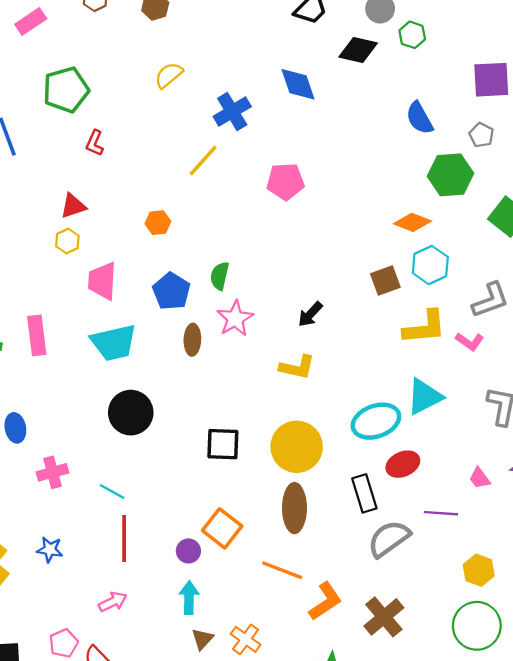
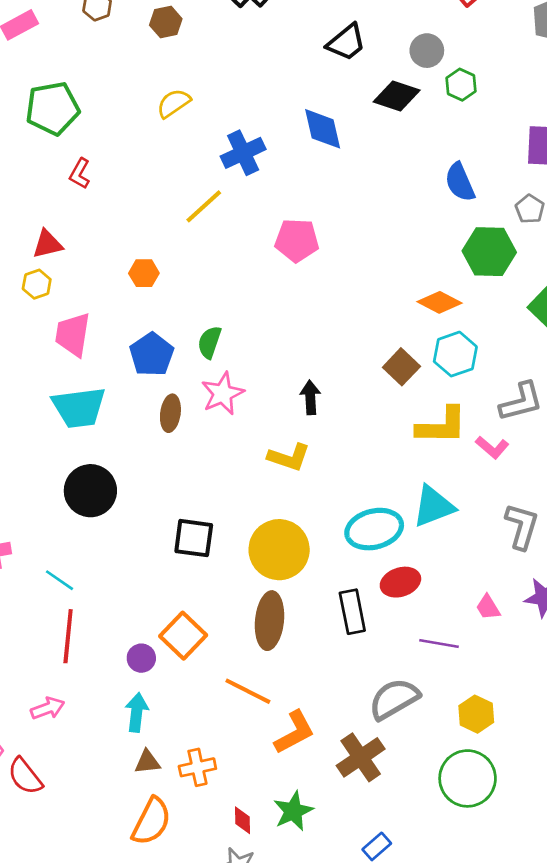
brown square: (385, 281) -> (401, 367), turned -32
black arrow: (310, 314) -> (310, 397), turned 128
gray semicircle: (389, 539) -> (394, 699), moved
brown triangle: (202, 639) -> (147, 762), turned 35
orange cross: (246, 639) -> (197, 767), turned 36

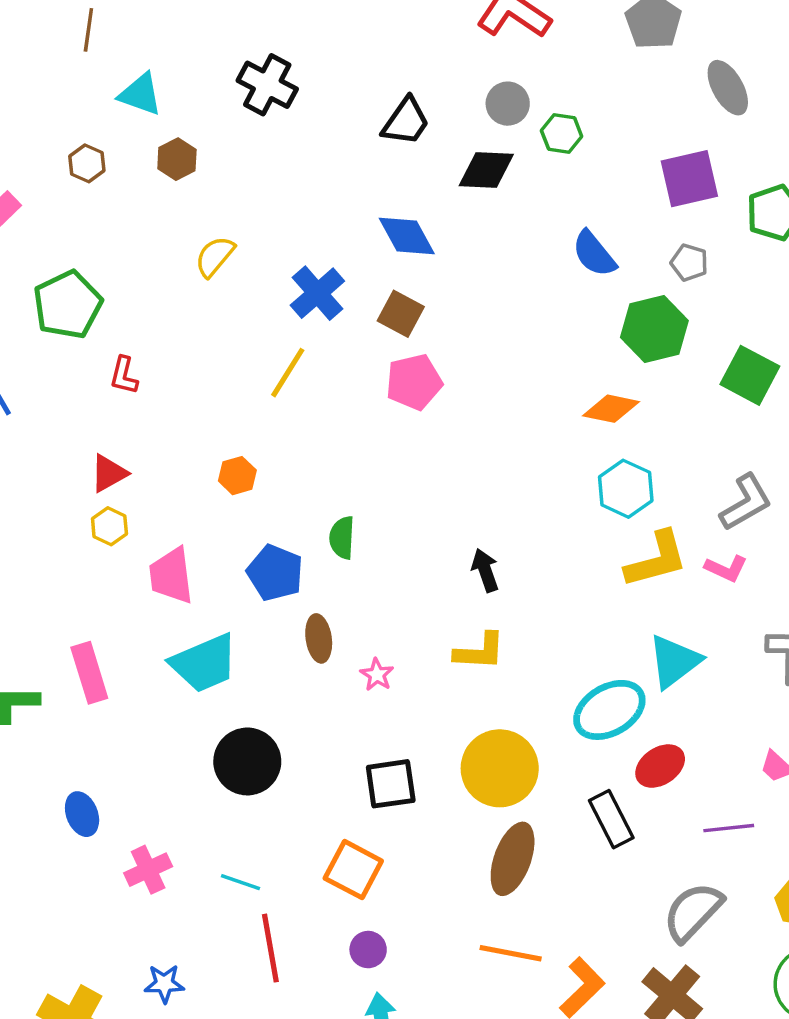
cyan hexagon: (455, 354) -> (626, 489), moved
brown square: (401, 367) -> (401, 314), moved
pink star: (223, 394) -> (377, 675), moved, size x0.6
brown ellipse: (269, 621) -> (513, 859), turned 30
orange square: (183, 636) -> (353, 870), moved

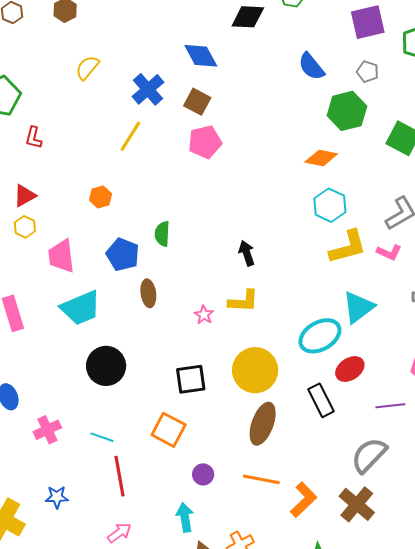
pink star: (377, 675) -> (204, 315), moved
purple circle: (368, 950) -> (203, 474), moved

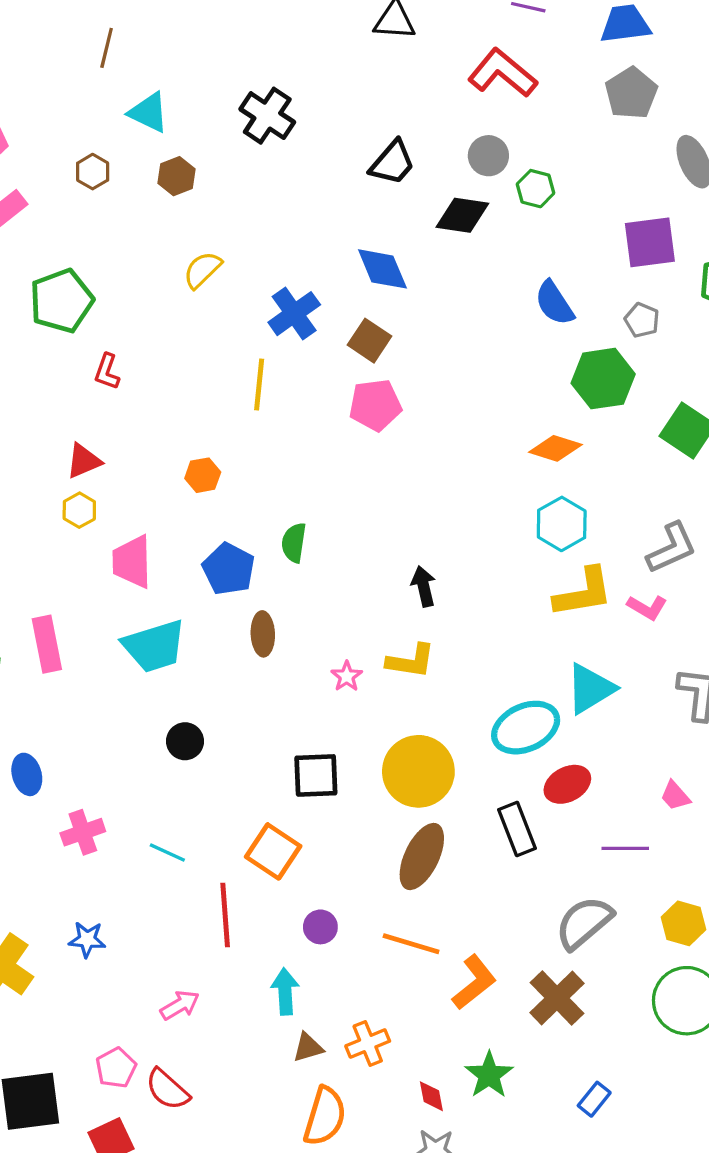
yellow line: (130, 136) -> (259, 384), turned -32
black circle: (106, 366) -> (185, 741), size x0.6
red line: (120, 476) -> (225, 915), moved

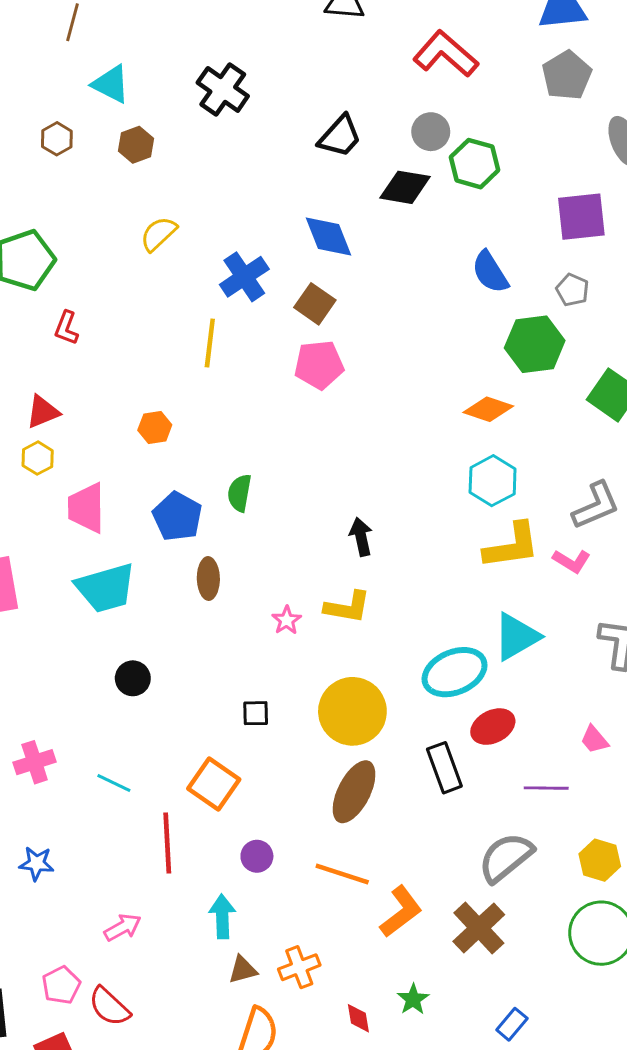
green hexagon: (536, 189) -> (475, 164), size x1.4
black square: (316, 775) -> (256, 713), size x0.6
green star: (489, 1075) -> (413, 999), size x0.7

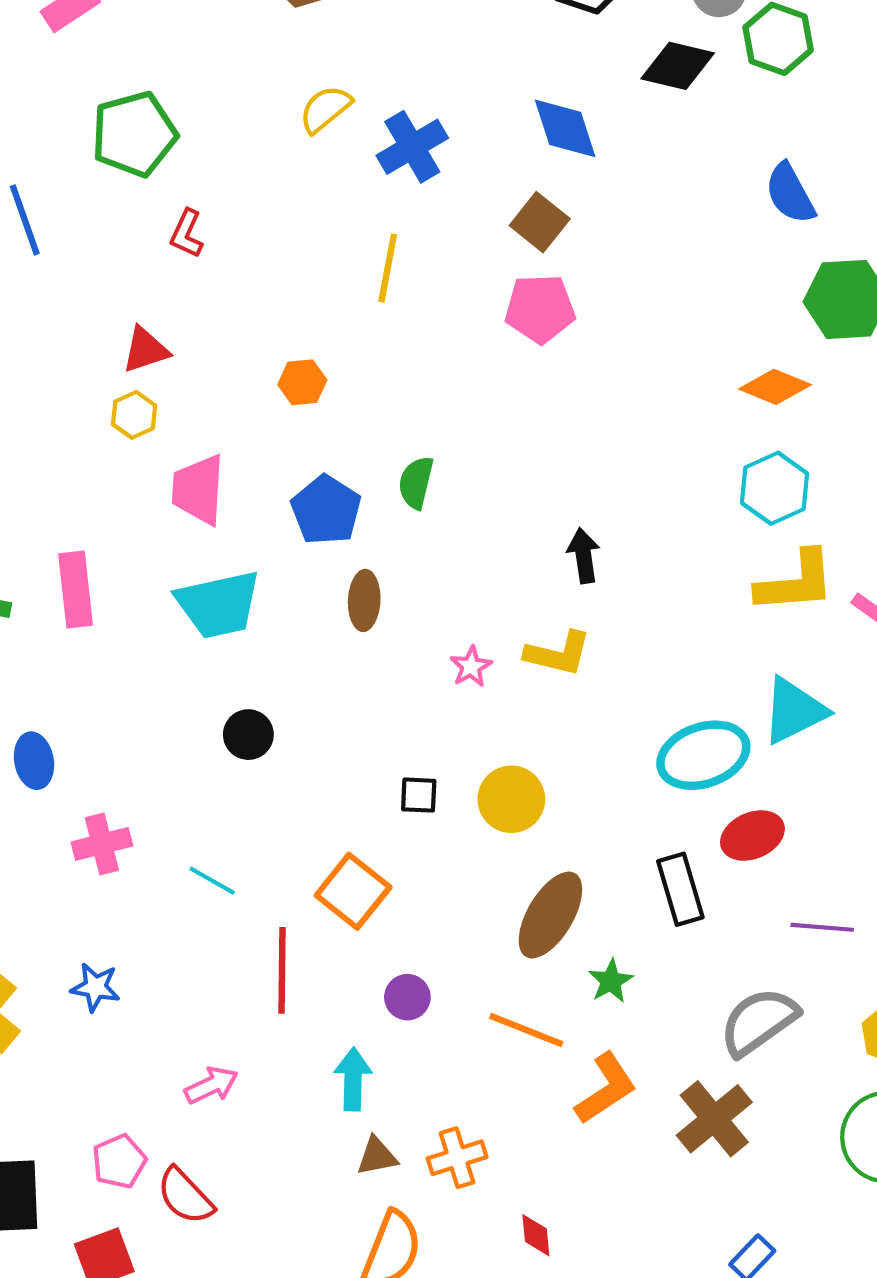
blue cross: (244, 277) -> (412, 147), moved
yellow circle: (352, 711) -> (511, 799), moved, size x0.7
green star: (413, 999) -> (611, 981), moved

